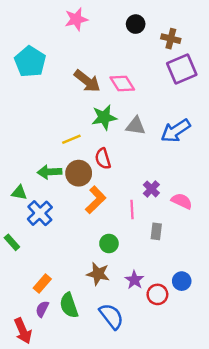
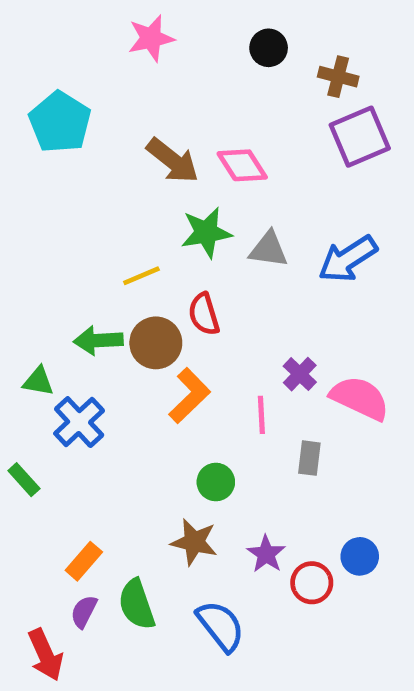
pink semicircle: (182, 201) -> (360, 398), size x1.4

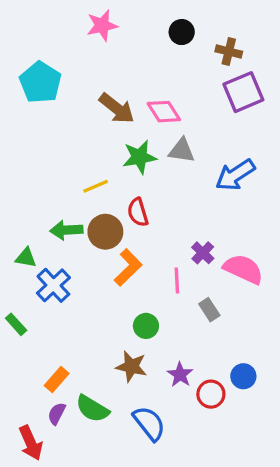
gray triangle: (269, 249) -> (182, 151), moved
gray rectangle: (309, 458) -> (209, 310), turned -40
green semicircle: (137, 604) -> (92, 409), turned -40

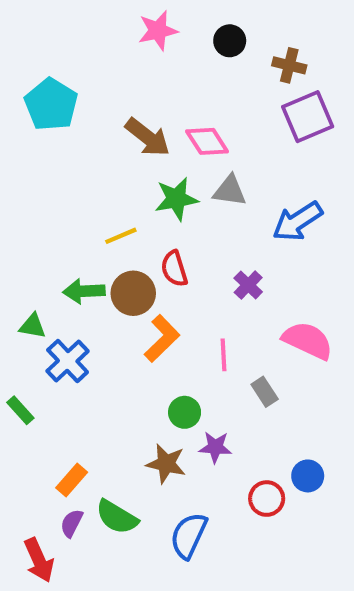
pink star: (102, 26) -> (158, 31), moved
purple cross: (203, 253) -> (248, 285), moved
purple star: (180, 375) -> (215, 447), moved, turned -30
blue semicircle: (149, 423) -> (189, 535), turned -117

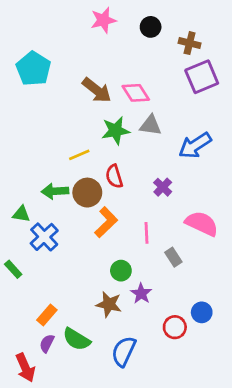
purple star: (215, 447) -> (141, 294), turned 30

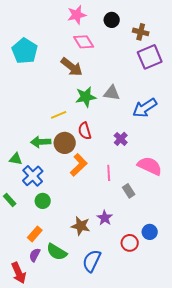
pink diamond: (136, 93) -> (84, 42), moved
green circle: (121, 271) -> (43, 201), moved

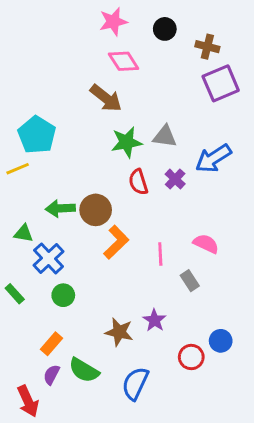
cyan pentagon: (25, 51) -> (37, 135), moved
yellow line: (59, 115) -> (18, 169), moved
red semicircle: (85, 131) -> (138, 182), moved
purple cross: (121, 139) -> (175, 179), moved
pink semicircle: (150, 166) -> (206, 244), moved, size x0.7

